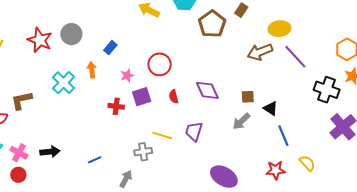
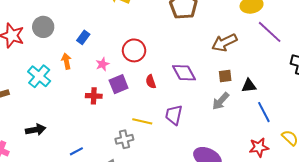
brown arrow: (260, 52) -> (224, 43), moved
black triangle: (271, 108) -> (249, 86), turned -35
black arrow: (50, 152) -> (36, 130), moved

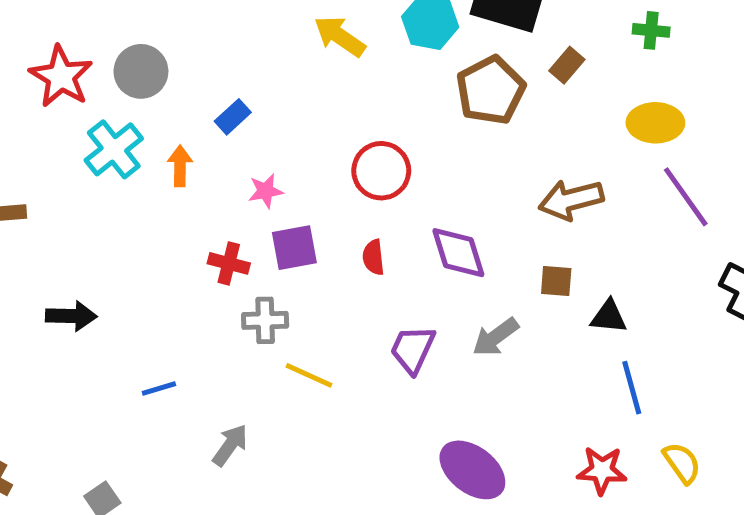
red circle: (134, 50) -> (381, 171), moved
cyan cross: (39, 76) -> (114, 149), moved
gray arrow: (221, 101) -> (495, 337), moved
yellow line: (142, 121) -> (309, 375), moved
gray cross: (124, 139) -> (265, 320), moved

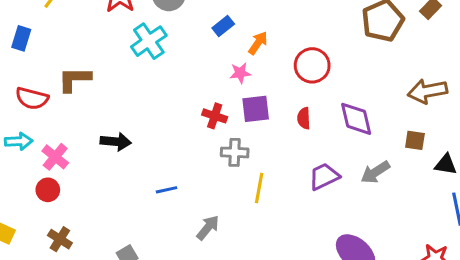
orange arrow: (180, 166) -> (258, 43), moved, turned 30
purple trapezoid: (413, 349) -> (324, 176), turned 36
yellow line: (309, 375) -> (259, 188), turned 72

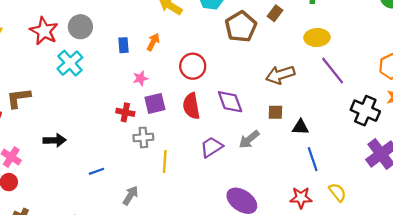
blue rectangle: (223, 26) -> (124, 45), turned -49
orange arrow: (258, 43) -> (153, 42), moved
red semicircle: (304, 118) -> (191, 106), size x1.6

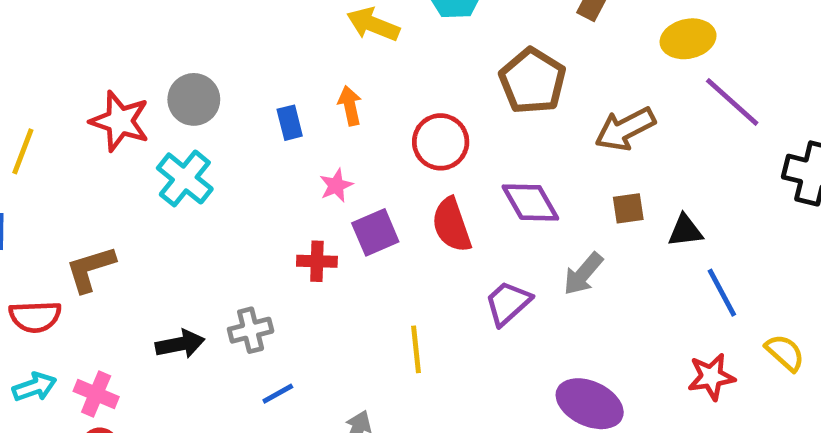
brown pentagon: (241, 27) -> (532, 81), moved
orange arrow: (153, 42) -> (350, 106), turned -30
gray cross: (143, 137) -> (251, 330), moved

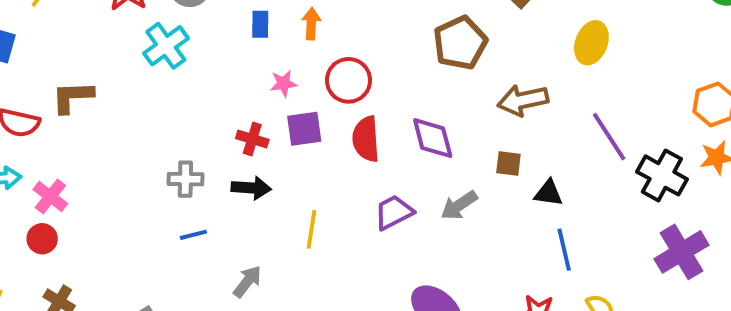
yellow ellipse: (688, 39) -> (591, 43), turned -72
purple line: (732, 102) -> (609, 137), moved
red circle: (441, 142) -> (348, 80), moved
black arrow: (180, 344) -> (251, 188), moved

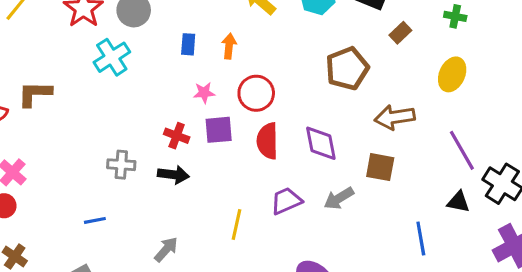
brown square: (508, 163) -> (380, 167), size x1.4
black triangle: (548, 193) -> (458, 202), moved
yellow line: (312, 229) -> (237, 224), moved
blue line: (193, 235) -> (95, 220), moved

